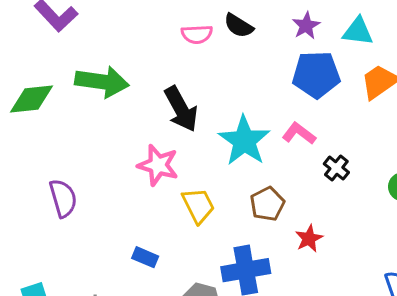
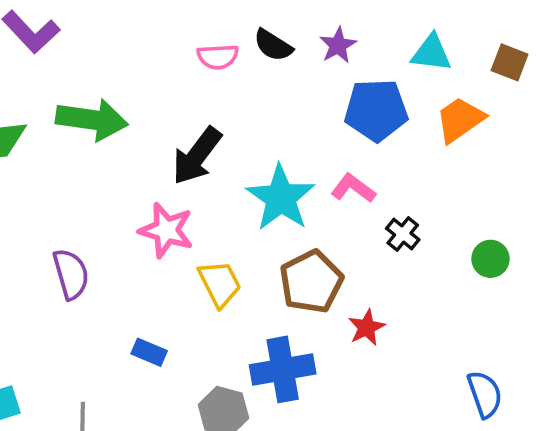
purple star: (306, 26) -> (338, 45), moved
black arrow: (181, 109) -> (197, 156), turned 66
purple semicircle: (63, 198) -> (71, 274), moved
brown pentagon: (267, 204) -> (311, 282), size x1.4

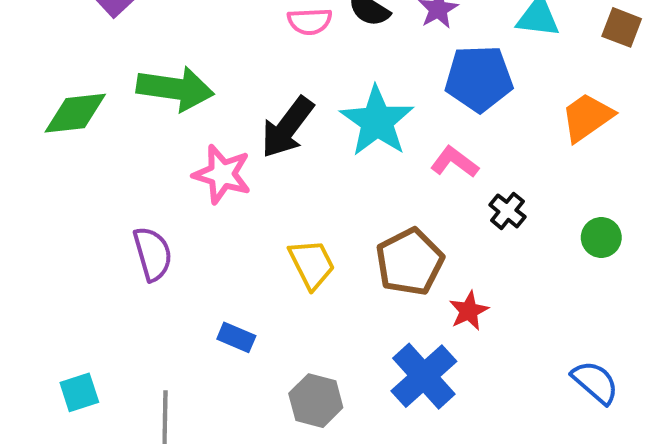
orange trapezoid: (460, 120) -> (587, 117), moved
cyan star: (281, 198) -> (377, 121), moved
pink star: (166, 230) -> (222, 174), moved
blue cross: (283, 369) -> (424, 376), moved, turned -32
blue semicircle: (485, 394) -> (595, 382), turned -30

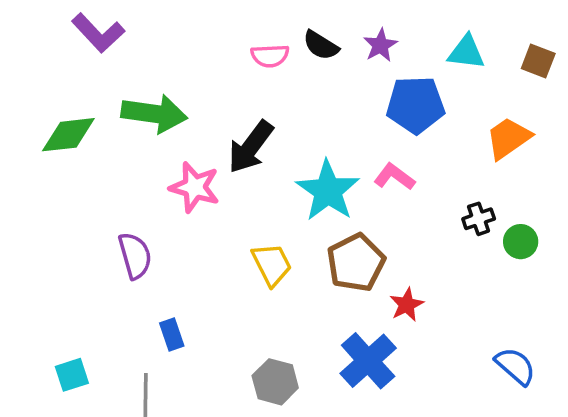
cyan star: (377, 121) -> (328, 191), moved
black cross: (507, 211) -> (479, 219), moved, turned 32
blue rectangle: (236, 337) -> (172, 334), moved, turned 48

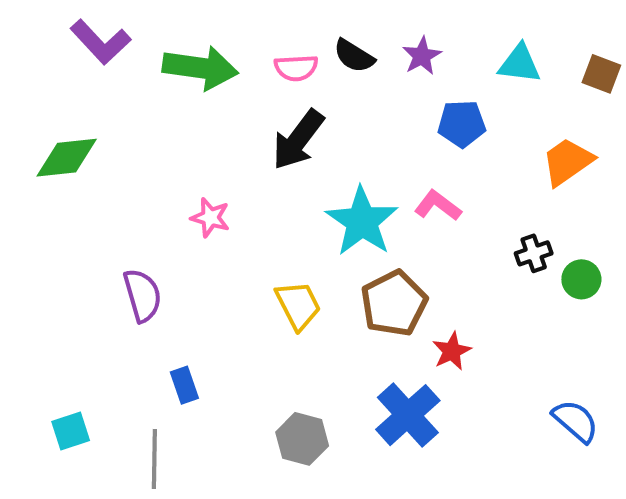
blue pentagon: (415, 105) -> (462, 124), size x0.7
green arrow: (154, 114) -> (200, 68), moved
black arrow: (251, 147) -> (298, 140), moved
pink star: (195, 187) -> (210, 217), size x0.7

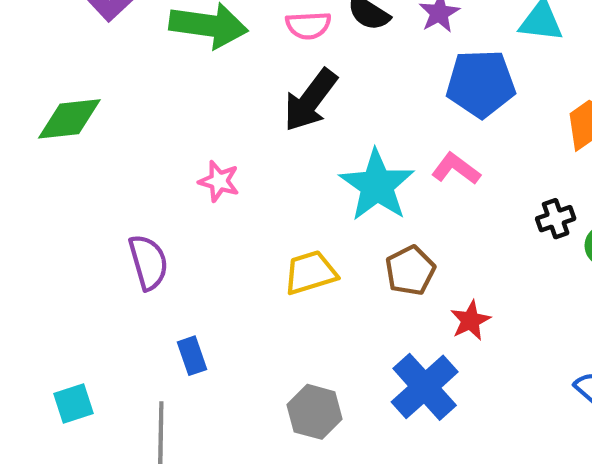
blue pentagon: (462, 124) -> (481, 84), size x1.4
brown pentagon: (394, 303) -> (410, 271), size x0.7
yellow trapezoid: (298, 305) -> (310, 273), turned -80

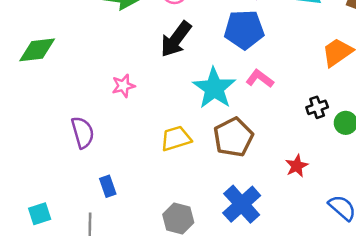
blue pentagon: (481, 84) -> (244, 30), moved
pink star: (219, 181) -> (123, 86), turned -30
brown pentagon: (410, 271) -> (233, 137), size x1.4
red star: (470, 320) -> (297, 166), moved

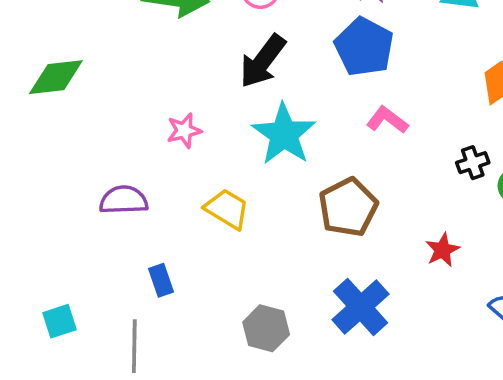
blue pentagon: (244, 30) -> (364, 47), turned 30
cyan star: (214, 88) -> (284, 134), moved
purple semicircle: (83, 132) -> (124, 200), turned -76
yellow trapezoid: (176, 138) -> (227, 209), moved, turned 48

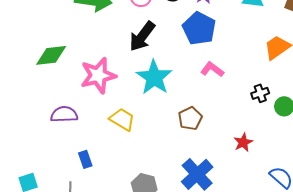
green diamond: (56, 77) -> (51, 55), moved
pink star: (184, 131) -> (98, 75), size x1.8
brown pentagon: (348, 207) -> (190, 118), size x0.7

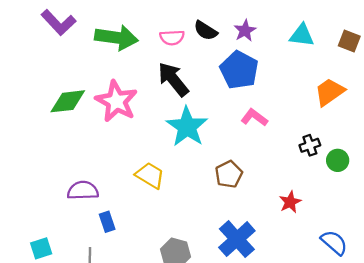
black arrow: (142, 36) -> (173, 79), turned 104
pink star: (98, 75) -> (116, 101), moved, turned -30
purple semicircle: (64, 114) -> (83, 190), moved

